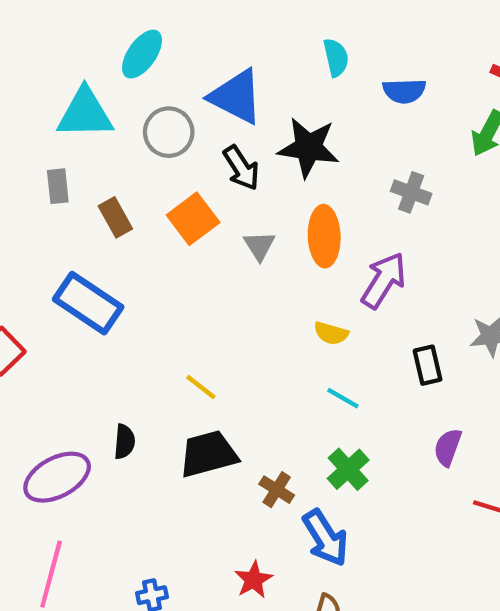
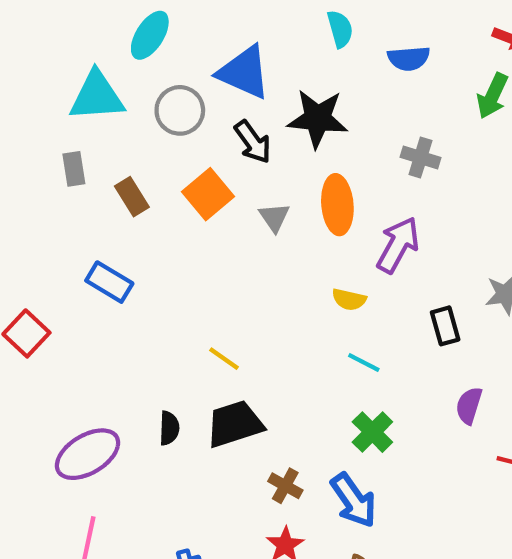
blue rectangle: (88, 303) -> (109, 282), size x0.7
black semicircle: (124, 442) -> (169, 428), moved
brown cross: (277, 490) -> (285, 486), moved

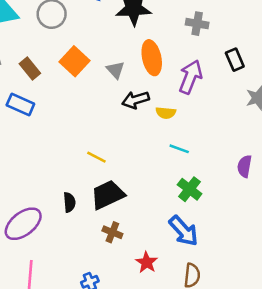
black arrow: (253, 142) -> (136, 100), moved, turned 116
blue rectangle: (109, 282) -> (20, 104), moved
black rectangle: (445, 326) -> (235, 60), moved
brown cross: (285, 486) -> (112, 232), moved

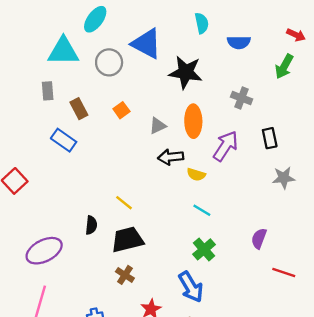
orange square: (75, 61) -> (121, 110), size x0.6
gray triangle: (115, 70) -> (158, 126), turned 36
black semicircle: (69, 202) -> (91, 225), moved

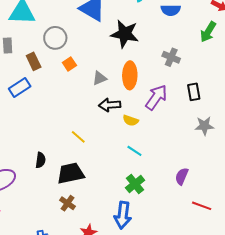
gray circle: (109, 62) -> (55, 38), moved
blue rectangle: (64, 140) -> (20, 87), turned -70
yellow line: (124, 203) -> (78, 137), moved
blue arrow: (191, 287) -> (123, 215), turned 36

